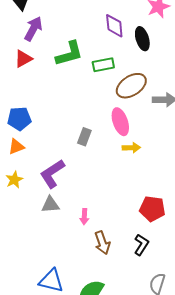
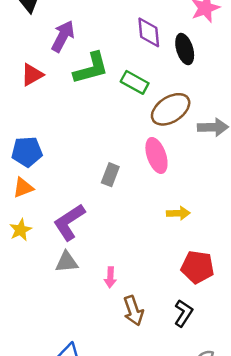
purple arrow: (33, 29) -> (63, 36), moved
green rectangle: (103, 65) -> (135, 82), turned 40
yellow arrow: (131, 148) -> (178, 213), moved

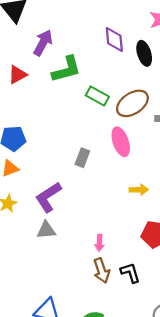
green rectangle: (135, 82) -> (97, 96), moved
pink arrow: (110, 277) -> (99, 243), moved
black L-shape: (183, 313) -> (130, 273), moved, turned -50

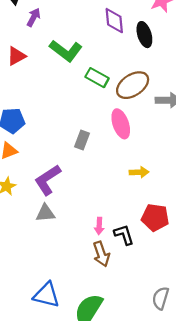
purple arrow: (43, 43) -> (34, 17), moved, size x0.7
green L-shape: (66, 69) -> (66, 51), turned 52
black L-shape: (130, 273) -> (124, 235), moved

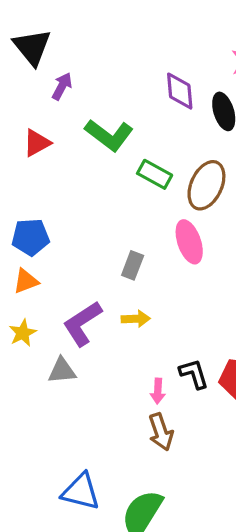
brown ellipse: (133, 85) -> (206, 185), turned -32
yellow arrow: (139, 172) -> (136, 319), moved
gray triangle: (45, 213) -> (62, 371), moved
black L-shape: (124, 235) -> (194, 374), moved

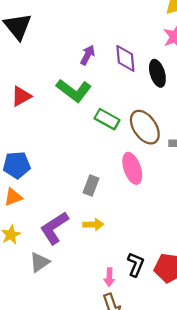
purple arrow: (62, 86) -> (88, 55), moved
brown ellipse: (206, 185) -> (145, 127), turned -60
gray triangle: (62, 371) -> (39, 262), turned -30
black L-shape: (194, 374) -> (136, 265), turned 40

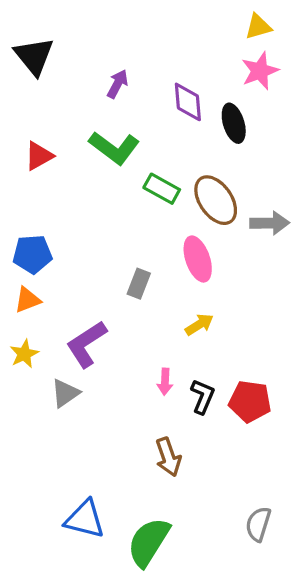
purple arrow: (88, 55) -> (118, 84), moved
yellow arrow: (93, 224) -> (199, 324), moved, turned -30
pink arrow: (109, 277) -> (165, 382), moved

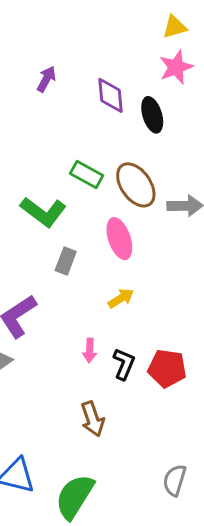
green L-shape: (114, 148) -> (43, 212), moved

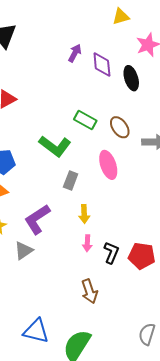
yellow triangle: (175, 27) -> (121, 17), moved
purple arrow: (46, 79) -> (75, 53), moved
brown ellipse: (136, 185) -> (120, 127), size x0.7
yellow arrow: (121, 298) -> (84, 214), moved, turned 120

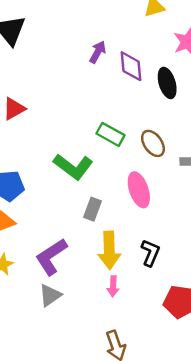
yellow arrow: (84, 214) -> (109, 250), size x1.6
gray triangle: (24, 251) -> (50, 295), moved
black L-shape: (111, 253) -> (150, 253), moved

